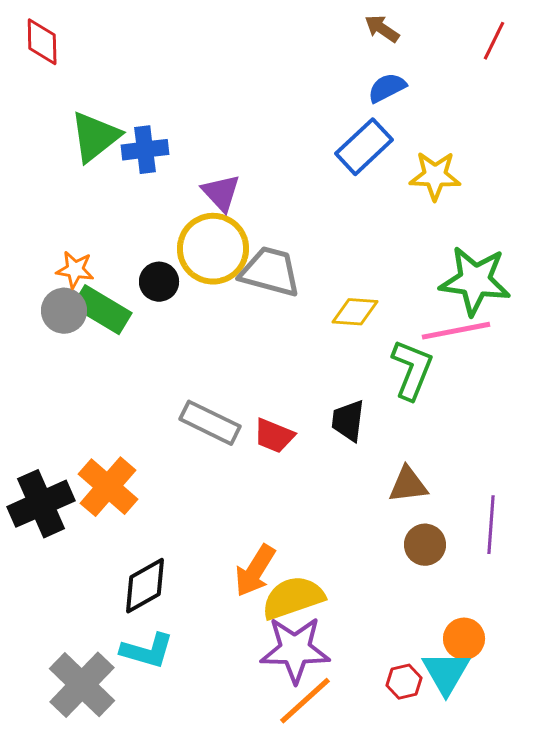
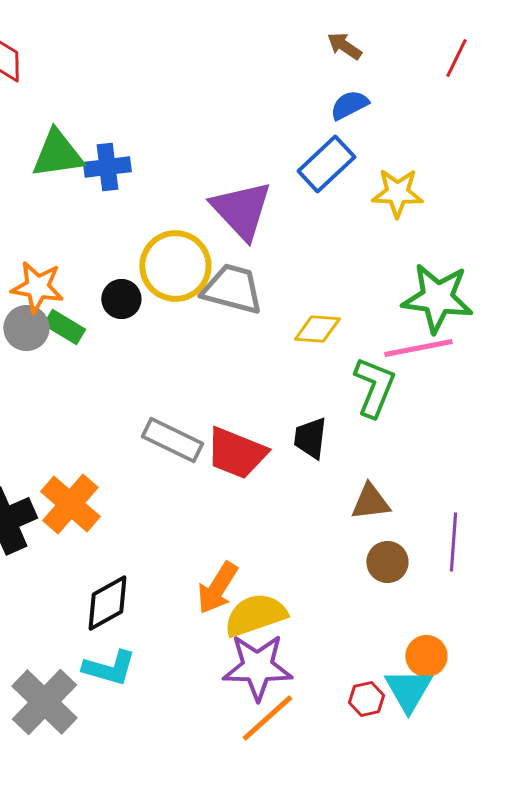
green triangle: (95, 137) -> (57, 154), turned 30
purple triangle: (221, 193) -> (241, 210), moved, size x1.6
orange star: (75, 270) -> (37, 287), size x1.4
green rectangle: (102, 310) -> (64, 327), size x0.7
red trapezoid: (274, 436) -> (236, 453), size x1.5

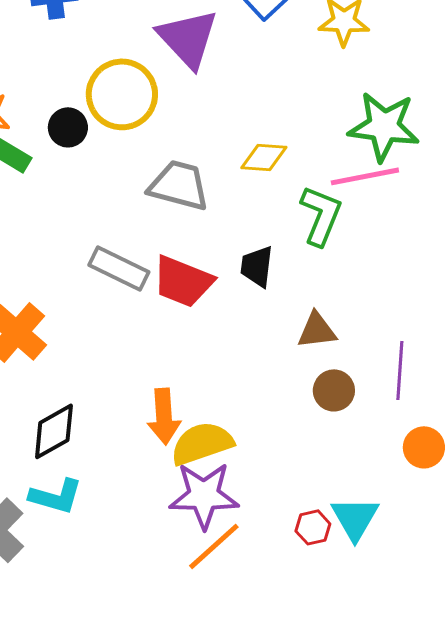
gray trapezoid: (232, 289) -> (179, 185), moved
orange arrow: (217, 588) -> (164, 416), turned -36
orange circle: (426, 656) -> (424, 447), moved

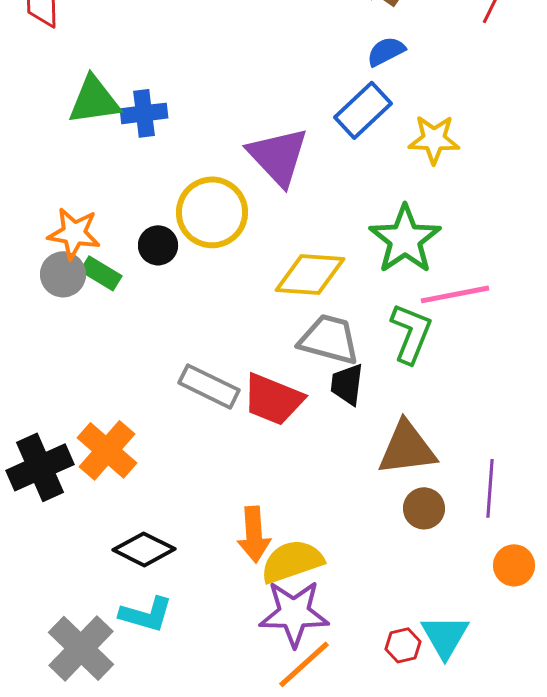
green star: (384, 126) -> (405, 239), moved, turned 30
yellow diamond: (264, 157) -> (310, 274), moved, size x1.5
gray trapezoid: (179, 185) -> (329, 339), moved
brown triangle: (317, 330) -> (407, 448), size x1.5
black diamond: (54, 431) -> (144, 549), turned 56

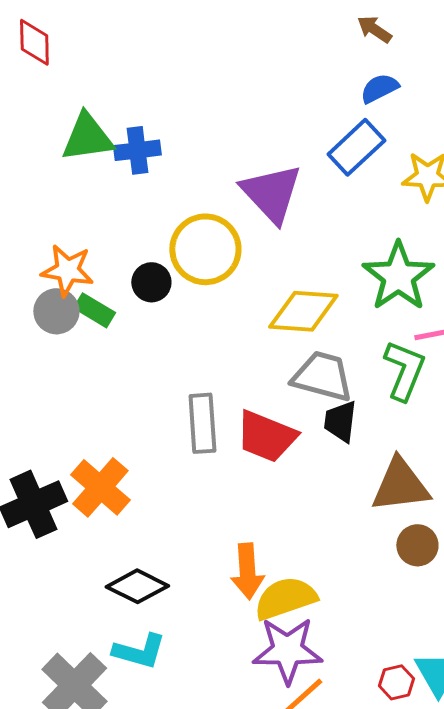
gray rectangle: (209, 386) -> (202, 423), turned 60

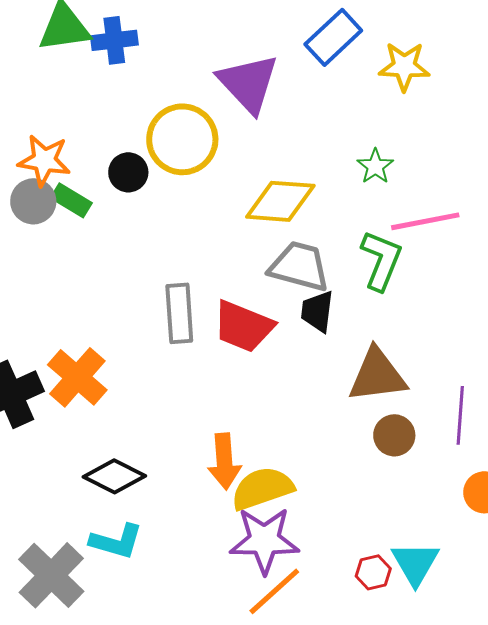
green star: (398, 276) -> (375, 166), size x0.5

